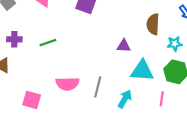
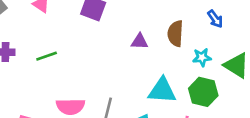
purple triangle: (124, 46) -> (140, 41), moved

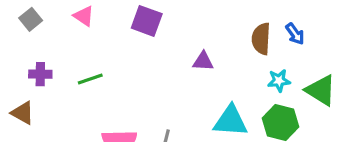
brown semicircle: (175, 34) -> (261, 39), moved

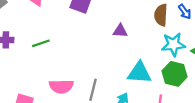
cyan star: (279, 81) -> (173, 44), size x1.5

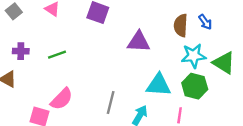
purple triangle: (120, 31) -> (139, 42), size x1.5
pink semicircle: (61, 86) -> (62, 99), moved, turned -45

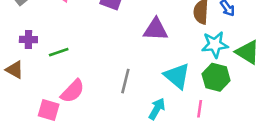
green line: (57, 55) -> (59, 52), moved
cyan triangle: (159, 85) -> (177, 76), turned 36
gray line: (111, 102) -> (125, 81), moved

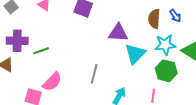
purple cross: (28, 39) -> (17, 41), size x1.5
cyan triangle: (177, 76) -> (135, 54), moved, turned 35

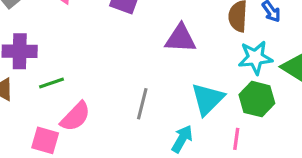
green line: (41, 51) -> (52, 83), moved
cyan triangle: (135, 54) -> (208, 99), moved

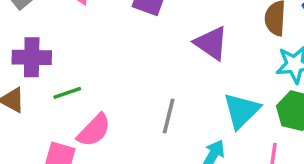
purple triangle: (181, 39) -> (211, 43), turned 32

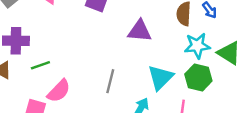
purple triangle: (211, 43) -> (140, 31), turned -30

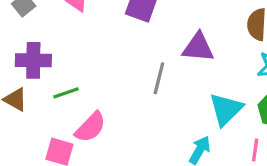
gray line: (110, 81) -> (159, 78), moved

